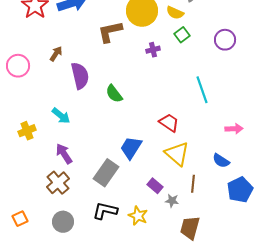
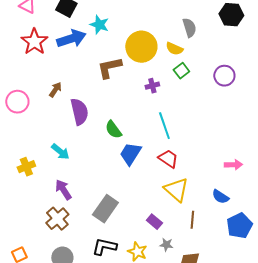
cyan line: (202, 90) -> (164, 126), moved
blue trapezoid: (131, 148) -> (130, 154), moved
gray star: (172, 201) -> (166, 245), moved

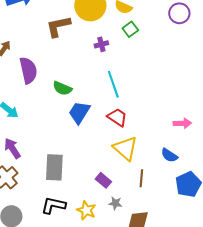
purple circle: (224, 76) -> (179, 13), moved
green semicircle: (113, 130) -> (62, 88), turned -30
gray rectangle: (105, 209) -> (54, 167), turned -32

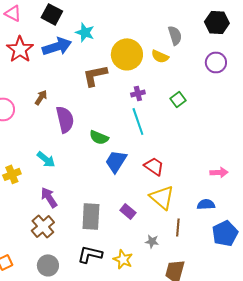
green square: (130, 29) -> (178, 99), moved
cyan line: (113, 84) -> (138, 121), moved
blue semicircle: (169, 155) -> (206, 204), turned 144
purple rectangle: (103, 180) -> (128, 211), moved
gray star: (115, 203) -> (152, 241), moved

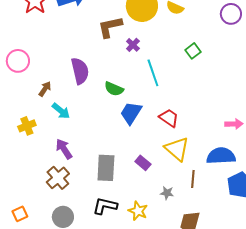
purple cross: (138, 93) -> (133, 45), moved, turned -32
brown arrow: (41, 97) -> (45, 89), moved
blue semicircle: (206, 204) -> (221, 156), size x1.6

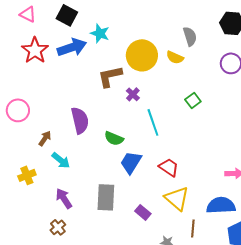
gray rectangle: (106, 168) -> (106, 197), moved
brown cross: (58, 178) -> (58, 227), size x0.7

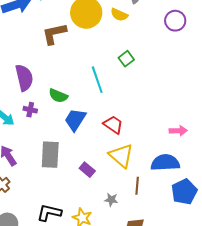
purple cross: (133, 94) -> (30, 110), moved, turned -32
green square: (193, 100) -> (126, 59), moved

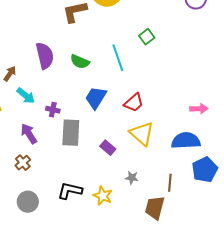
green semicircle: (58, 96) -> (80, 62), moved
purple cross: (30, 110) -> (53, 110), moved
red trapezoid: (113, 125) -> (134, 103), turned 105
brown line: (137, 186) -> (170, 183), moved

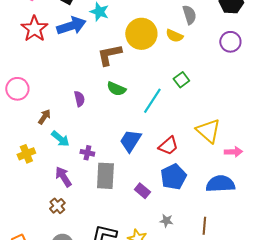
purple semicircle: (45, 56) -> (79, 99), size x0.6
cyan line: (118, 58) -> (152, 101), turned 52
green semicircle: (80, 62) -> (116, 89), moved
yellow triangle: (142, 134) -> (208, 131), moved
blue pentagon: (205, 170) -> (173, 177), moved

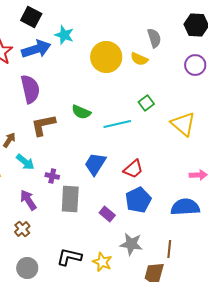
brown L-shape: (109, 55) -> (43, 125), moved
purple semicircle: (79, 99) -> (30, 89), moved, size x1.8
cyan line: (152, 101) -> (117, 124), turned 44
yellow triangle: (208, 131) -> (183, 124), moved
gray star: (166, 221) -> (131, 244), size x1.6

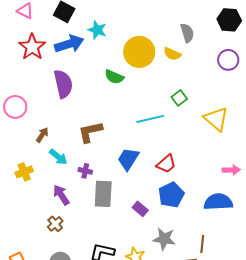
green semicircle: (81, 112) -> (114, 77), moved
brown L-shape: (43, 125) -> (90, 132), moved

